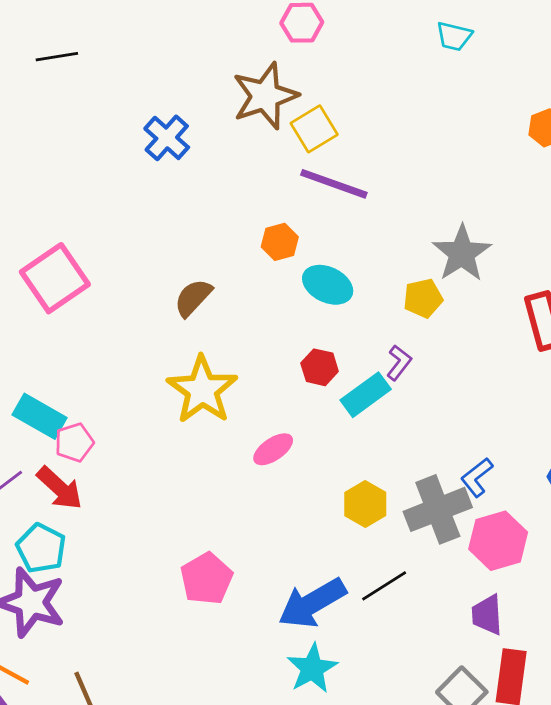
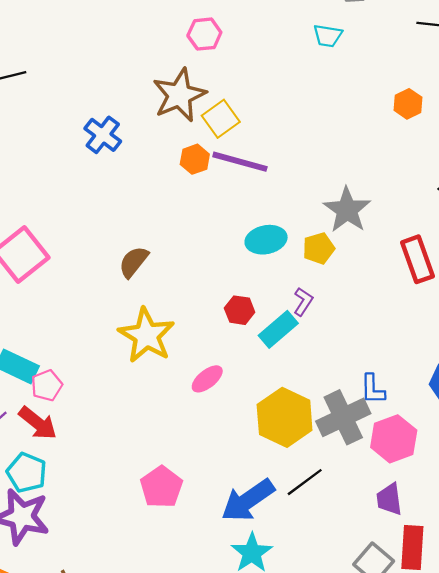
orange hexagon: (280, 242) -> (195, 159), moved
cyan ellipse: (328, 285) -> (266, 240), moved, turned -33
blue L-shape: (477, 477) -> (373, 389), turned -48
yellow hexagon: (365, 504) -> (285, 417), size x1.6

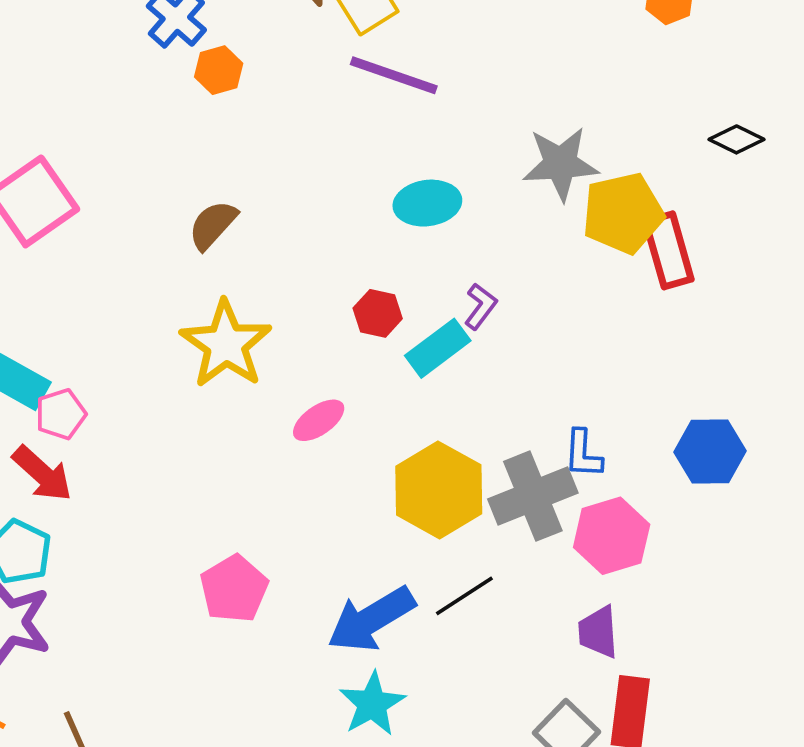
orange hexagon: (195, 159) -> (219, 70), moved
gray star: (347, 210) -> (561, 164), turned 30
yellow pentagon: (319, 248) -> (623, 213), moved, size x1.6

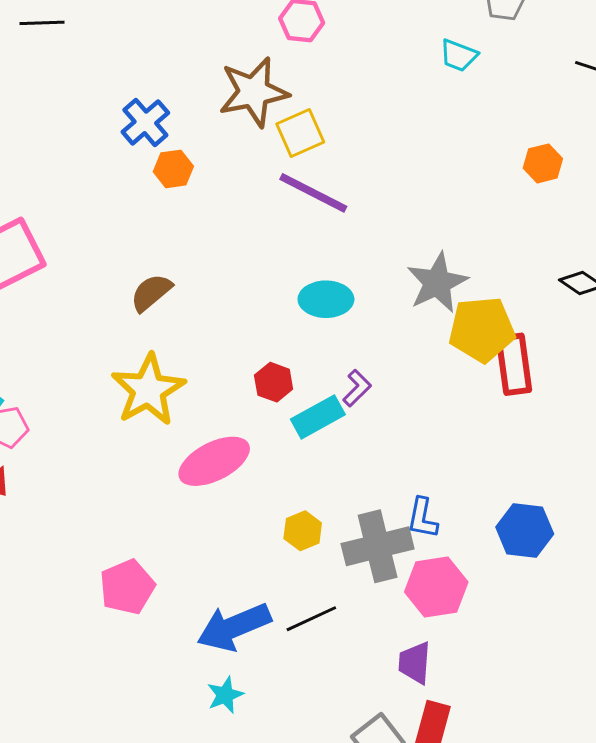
gray star: (561, 164) -> (437, 283), turned -30
pink ellipse: (319, 420) -> (214, 461), size x1.6
yellow hexagon: (439, 490) -> (303, 531), size x0.5
cyan star: (372, 704) -> (225, 695), size x0.7

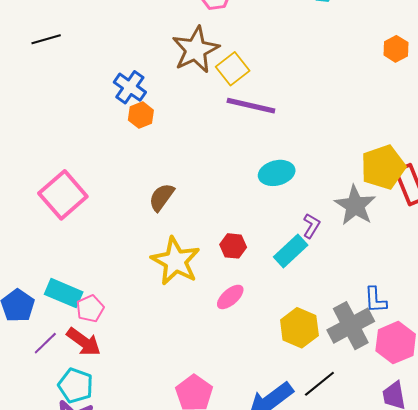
orange hexagon: (173, 169) -> (141, 115), moved
gray star: (437, 283) -> (355, 205), moved
red hexagon: (274, 382) -> (233, 246), moved
pink ellipse: (214, 461) -> (230, 297), size x0.6
yellow hexagon: (303, 531) -> (299, 328), size x1.5

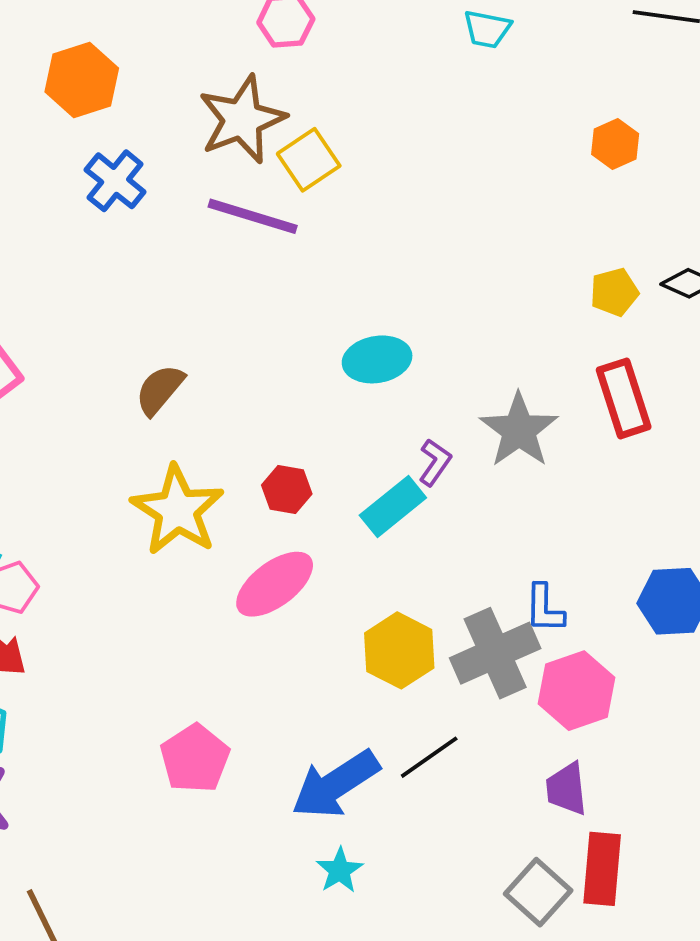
purple line: (251, 106) -> (253, 216), moved
orange hexagon: (141, 115) -> (82, 80), moved, size x1.5
yellow pentagon: (383, 167) -> (614, 292), moved, size x0.6
pink ellipse: (230, 297) -> (275, 584), size x1.5

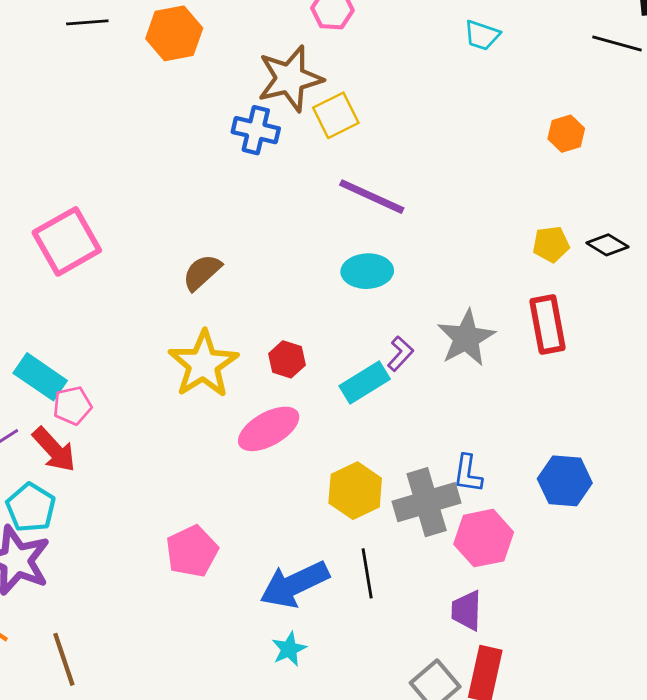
blue cross: (115, 181) -> (256, 130), moved, turned -33
purple line: (253, 216) -> (372, 197), moved
black line: (429, 757) -> (367, 573), turned -72

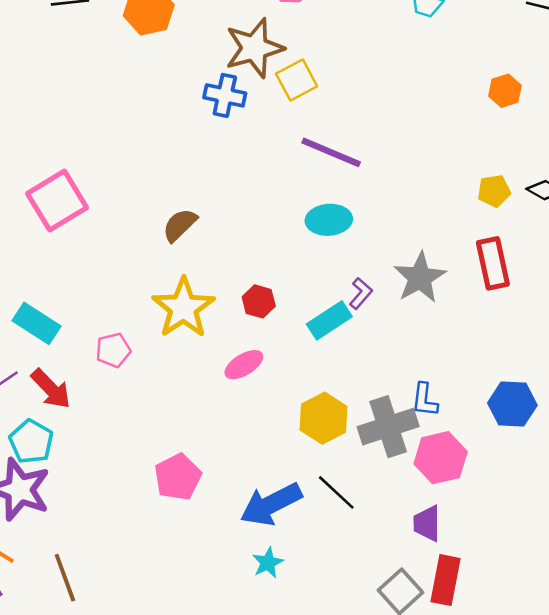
pink pentagon: (72, 406) -> (113, 350), moved
pink ellipse: (269, 429) -> (244, 365), size x0.7
black line: (367, 573) -> (336, 492), turned -36

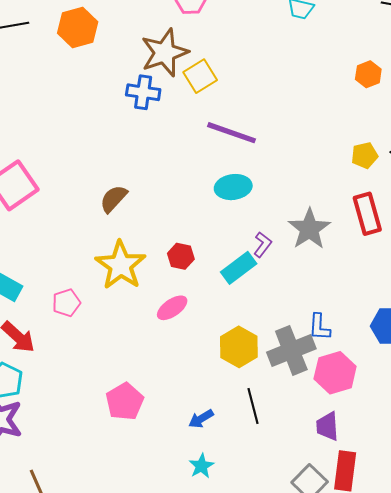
black line: (336, 492) -> (253, 406), turned 36
blue arrow: (271, 504) -> (201, 419), size x0.5

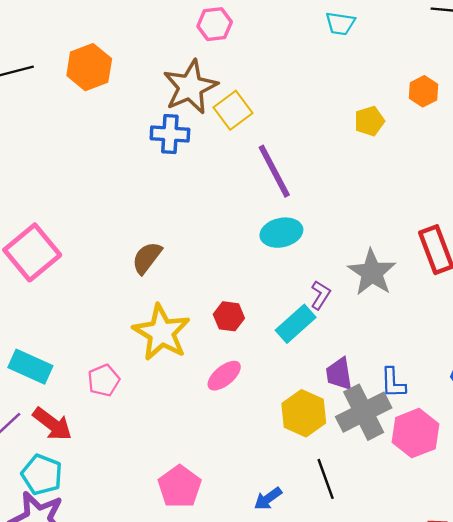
purple line: (232, 133) -> (274, 171), turned 48
yellow pentagon: (365, 155) -> (369, 121), moved
purple trapezoid: (327, 426) -> (339, 374), moved

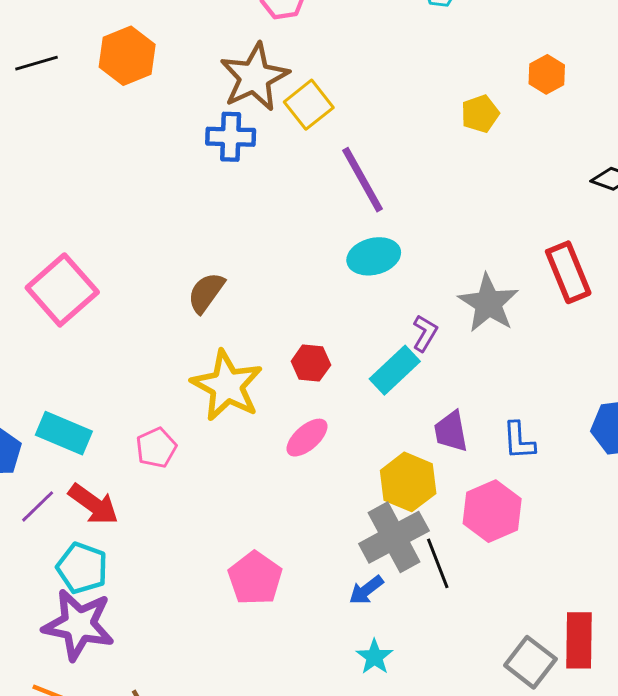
gray cross: (364, 412) -> (394, 537), moved
pink hexagon: (415, 433) -> (492, 511), moved

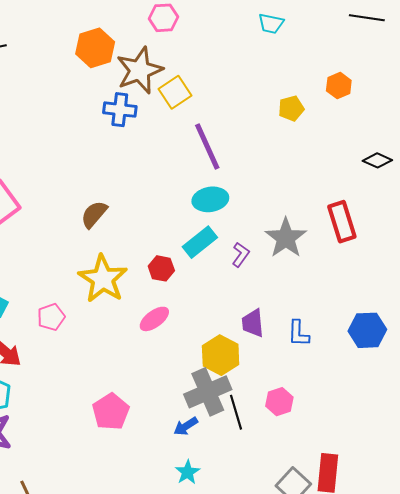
orange hexagon: (127, 56) -> (95, 48), moved
cyan rectangle: (395, 370) -> (200, 242), moved
pink hexagon: (492, 511) -> (279, 402), moved, size x0.7

